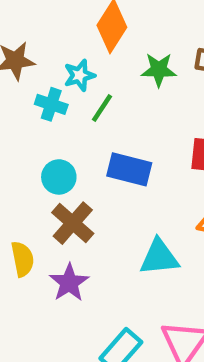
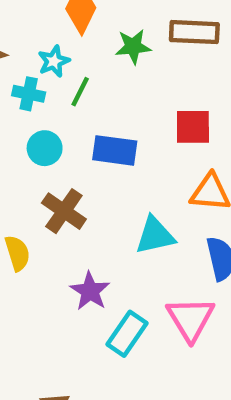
cyan circle: (59, 177) -> (45, 148), moved
purple star: (69, 283) -> (90, 291), moved

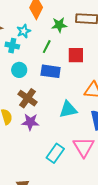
green line: (80, 92) -> (47, 47), moved
red square: (193, 127) -> (76, 55), moved
purple star: (90, 291) -> (30, 122), moved, turned -30

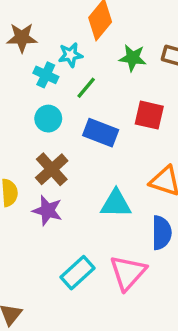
green line: (47, 47) -> (86, 88), moved

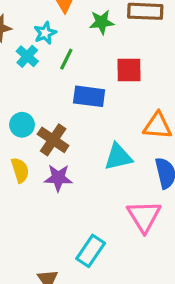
cyan cross: (46, 75) -> (27, 56), turned 30
cyan circle: (48, 119) -> (22, 125), moved
cyan rectangle: (77, 273) -> (91, 251), moved

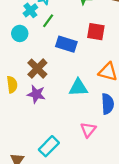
green line: (66, 59) -> (48, 21), moved
cyan circle: (22, 125) -> (20, 33), moved
pink triangle: (144, 216) -> (88, 130), size x0.7

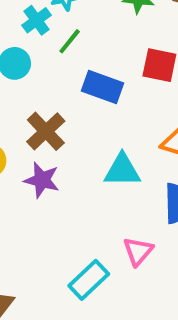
cyan rectangle: (49, 146) -> (89, 280), moved

